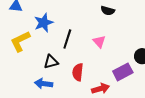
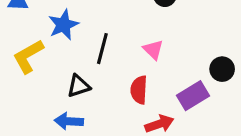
red semicircle: (78, 72) -> (139, 90), moved

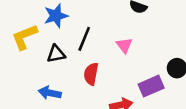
black triangle: (79, 86) -> (56, 54), moved
red semicircle: (139, 90) -> (91, 74), moved

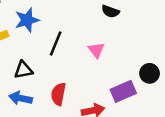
black triangle: (56, 54) -> (23, 70), moved
red semicircle: (91, 74) -> (58, 94), moved

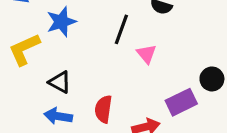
black line: (56, 43) -> (121, 29), moved
black triangle: (23, 70) -> (60, 82), turned 42

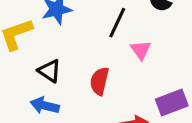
red semicircle: (103, 109) -> (99, 81), moved

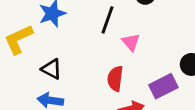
red semicircle: (99, 81) -> (115, 79), moved

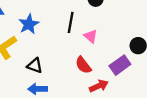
red semicircle: (115, 79) -> (83, 65), turned -36

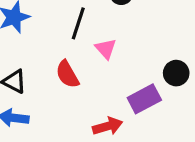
red semicircle: (83, 65) -> (67, 74), moved

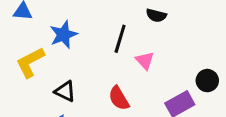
red semicircle: (67, 74) -> (119, 98), moved

